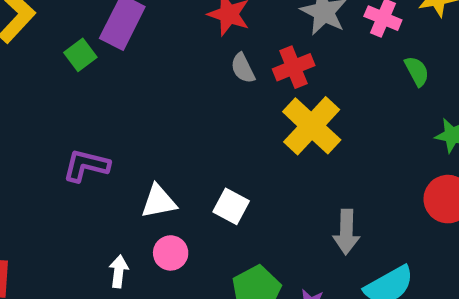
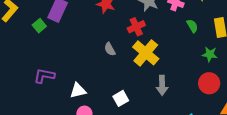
gray semicircle: (243, 68) -> (110, 49), moved
white square: (231, 206) -> (121, 98), moved, turned 35
gray arrow: (346, 232) -> (162, 85), moved

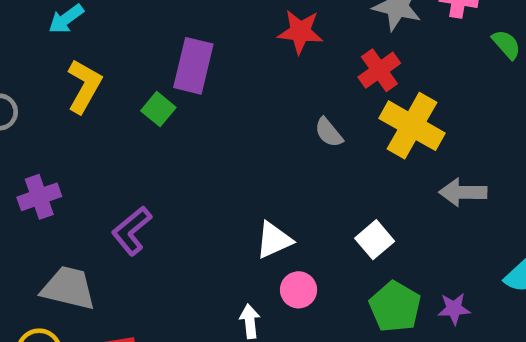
purple L-shape: (44, 76) -> (132, 231), moved, turned -40
gray arrow: (162, 85) -> (463, 192), turned 102

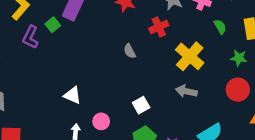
yellow cross: (412, 126) -> (190, 56), moved
purple L-shape: (132, 231) -> (30, 37), moved, turned -35
white triangle: (274, 240) -> (72, 95), moved, turned 36

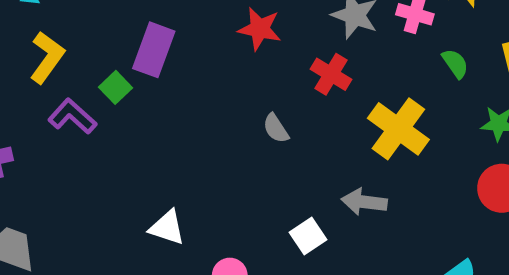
red cross: (159, 27) -> (331, 74), turned -30
purple L-shape: (30, 37) -> (72, 116), turned 110
gray arrow: (186, 91) -> (364, 202), moved

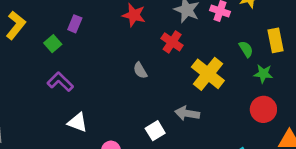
purple rectangle: (154, 50) -> (75, 24), size x0.6
green semicircle: (455, 64) -> (246, 49), moved
purple L-shape: (72, 116) -> (60, 82), moved

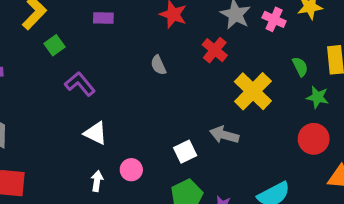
purple rectangle: (75, 24) -> (103, 18), turned 63
green square: (53, 44) -> (55, 45), moved
gray semicircle: (140, 70) -> (158, 65), moved

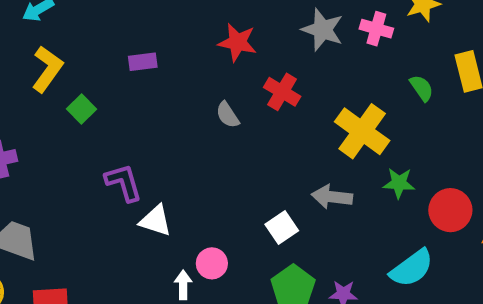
red cross: (215, 50) -> (282, 92), moved
purple L-shape: (80, 84) -> (124, 182), moved, turned 32
green star: (317, 97) -> (399, 183), moved
red circle: (314, 139) -> (450, 210), moved
white arrow: (97, 181) -> (183, 285), moved

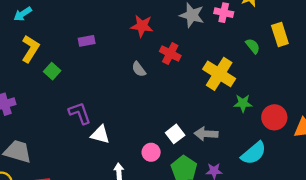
gray arrow: (332, 197) -> (206, 134), moved
pink circle: (212, 263) -> (151, 152), moved

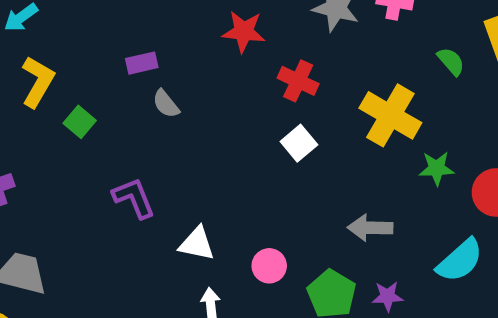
gray semicircle: (139, 69) -> (166, 104), moved
white square: (175, 134) -> (299, 143), moved
white triangle: (100, 135) -> (197, 244), moved

